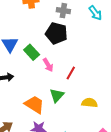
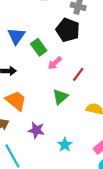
pink arrow: (48, 65) -> (55, 63), turned 72
orange trapezoid: (34, 104) -> (16, 101), moved

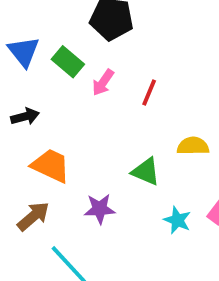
green triangle: (60, 97) -> (146, 172), moved, turned -42
cyan star: (65, 145) -> (177, 220), moved

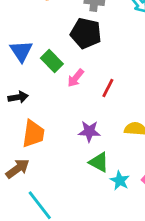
orange trapezoid: (51, 166) -> (33, 134), turned 68
green triangle: (146, 172) -> (99, 162), moved
purple star: (100, 209) -> (89, 131), moved

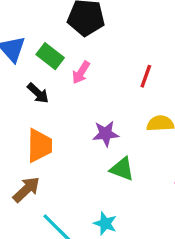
red line: (108, 88) -> (146, 76), moved
black arrow: (18, 97) -> (38, 93), moved, turned 60
cyan star: (120, 181) -> (105, 224), moved

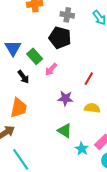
purple star: (106, 134) -> (65, 98), moved
cyan star: (105, 224) -> (82, 149), moved

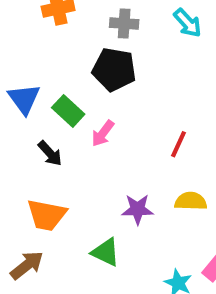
purple star: (65, 98) -> (138, 209), moved
orange trapezoid: (19, 108) -> (47, 215), turned 95
green triangle: (65, 131) -> (106, 252), moved

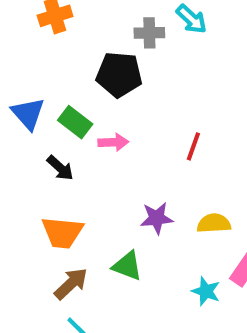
gray cross: (124, 24) -> (149, 33), moved
pink arrow: (103, 133) -> (113, 142), turned -124
yellow semicircle: (191, 201) -> (214, 223), moved
brown arrow: (27, 265) -> (71, 284), moved

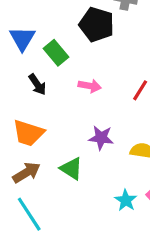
pink arrow: (113, 142) -> (90, 86), moved

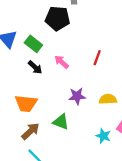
black arrow: (37, 84) -> (35, 67), moved
pink arrow: (90, 86) -> (62, 62), turned -136

